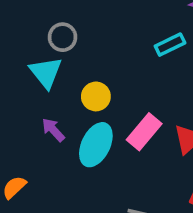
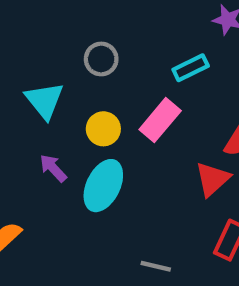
gray circle: (62, 37) -> (101, 59), moved
pink rectangle: (144, 132) -> (160, 120), moved

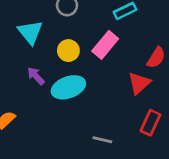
cyan ellipse: (103, 186) -> (68, 87), turned 44

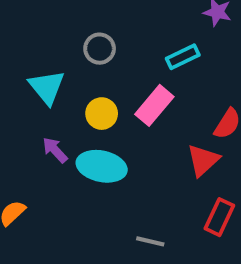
cyan ellipse: (68, 87) -> (102, 166), turned 32

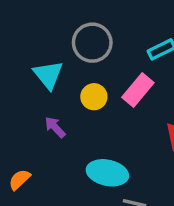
gray circle: (100, 49) -> (92, 43), size x1.5
cyan ellipse: (102, 166) -> (107, 173), moved

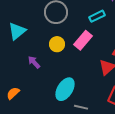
cyan triangle: (48, 75) -> (17, 31), moved, turned 30
cyan ellipse: (107, 173) -> (65, 89), turned -70

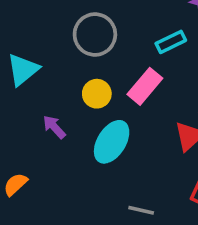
cyan ellipse: (65, 89) -> (112, 142), moved

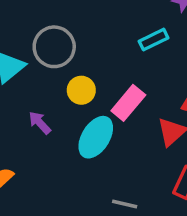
gray circle: (95, 34) -> (54, 47), moved
pink rectangle: (145, 86) -> (128, 103), moved

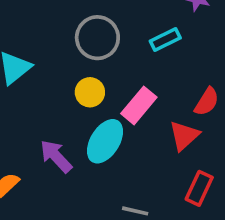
gray circle: (54, 47) -> (97, 38), moved
purple arrow: (40, 123) -> (56, 156), moved, size x1.4

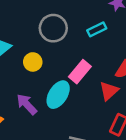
yellow circle: (90, 92) -> (33, 62), moved

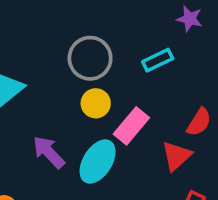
yellow circle: (33, 62) -> (96, 103), moved
purple arrow: (27, 104) -> (49, 152), moved

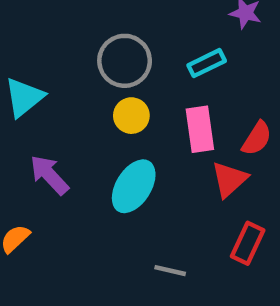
pink rectangle: (131, 126) -> (200, 129), moved, turned -48
purple arrow: (49, 152) -> (49, 175), moved

